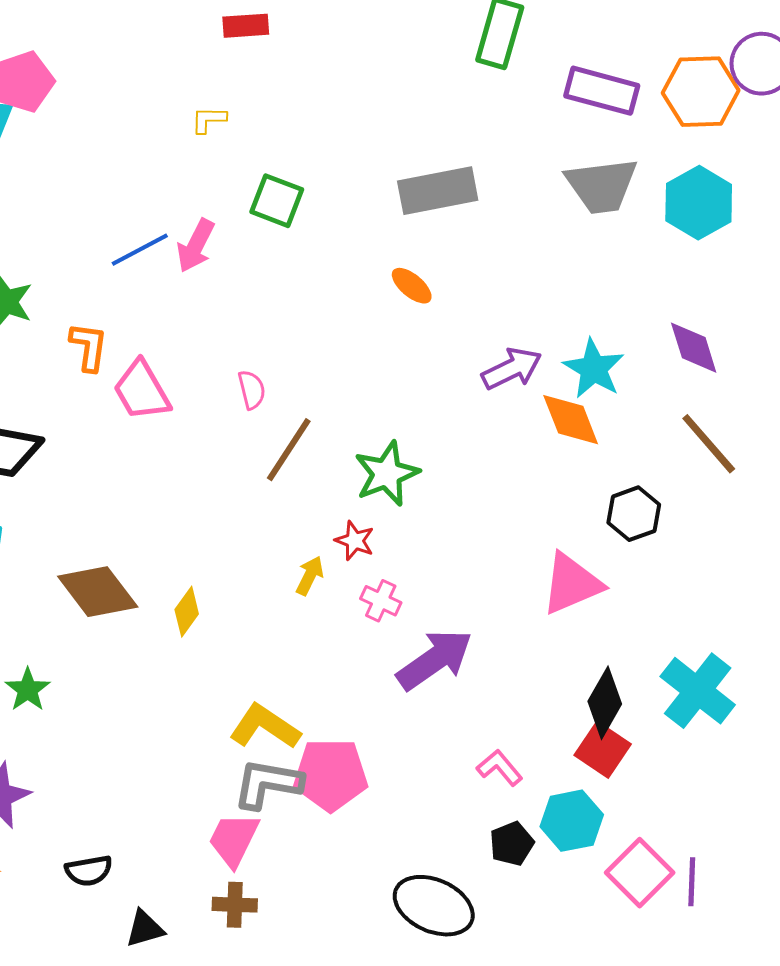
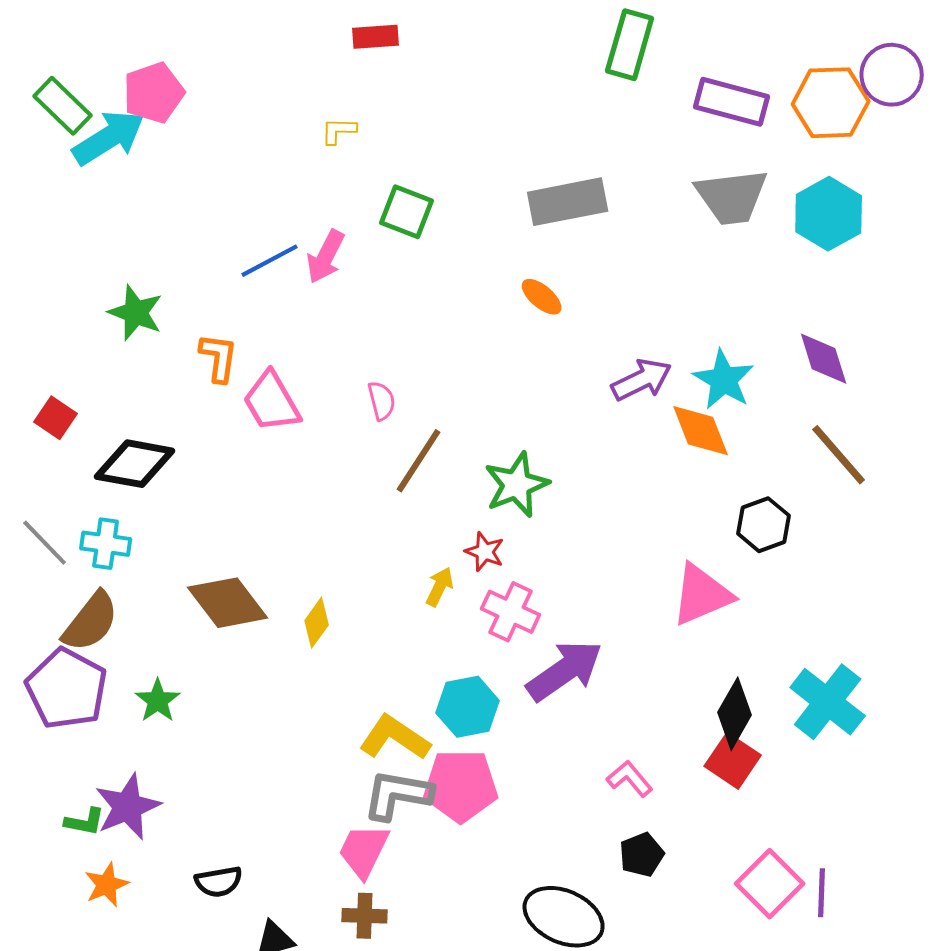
pink cross: (381, 601) -> (511, 612), size x1.4
cyan hexagon: (572, 821) -> (468, 707), moved

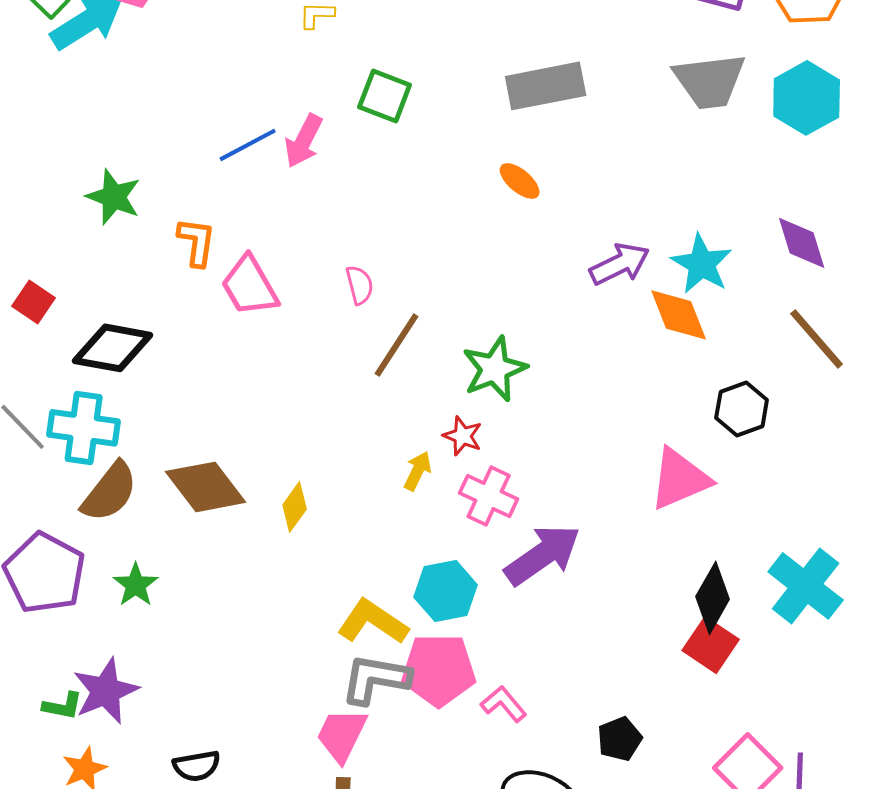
cyan cross: (106, 544) -> (84, 428), size x1.4
brown semicircle: (91, 622) -> (110, 492), moved
pink L-shape: (630, 779) -> (504, 704), moved

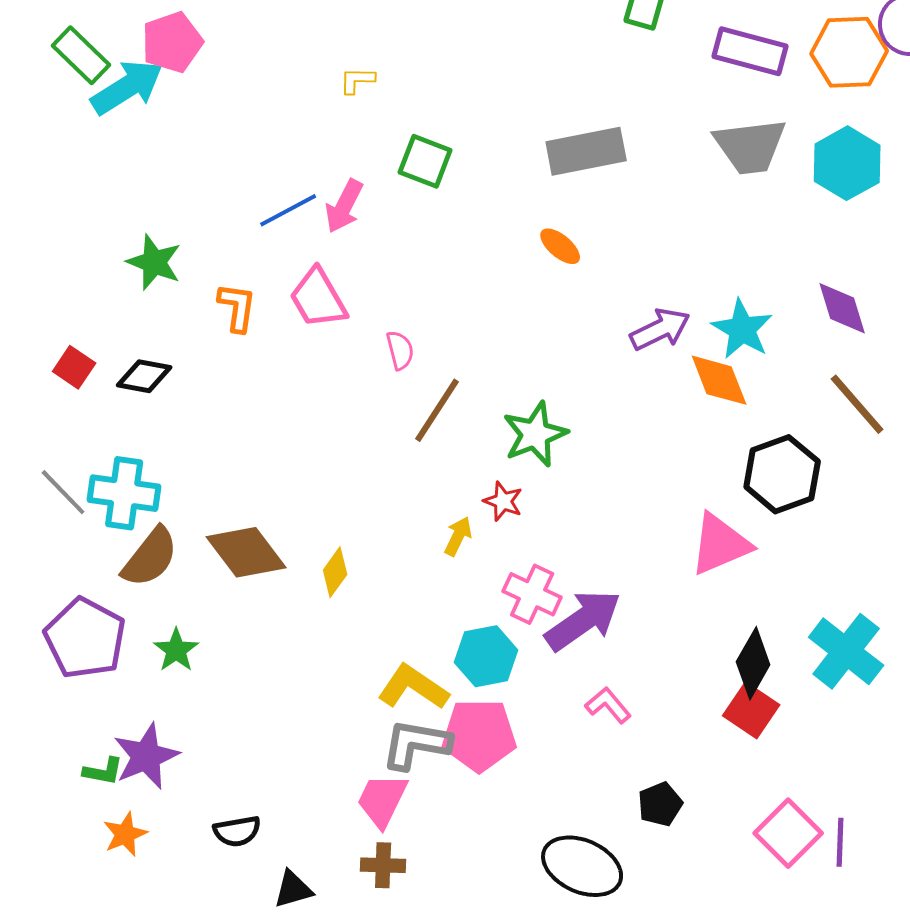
pink trapezoid: (250, 286) -> (318, 298), moved
black diamond: (113, 348) -> (144, 376), moved, size x0.7
black hexagon: (742, 409) -> (782, 474), size x1.4
pink cross: (489, 496) -> (532, 594), moved
pink L-shape: (504, 704) -> (608, 705), moved

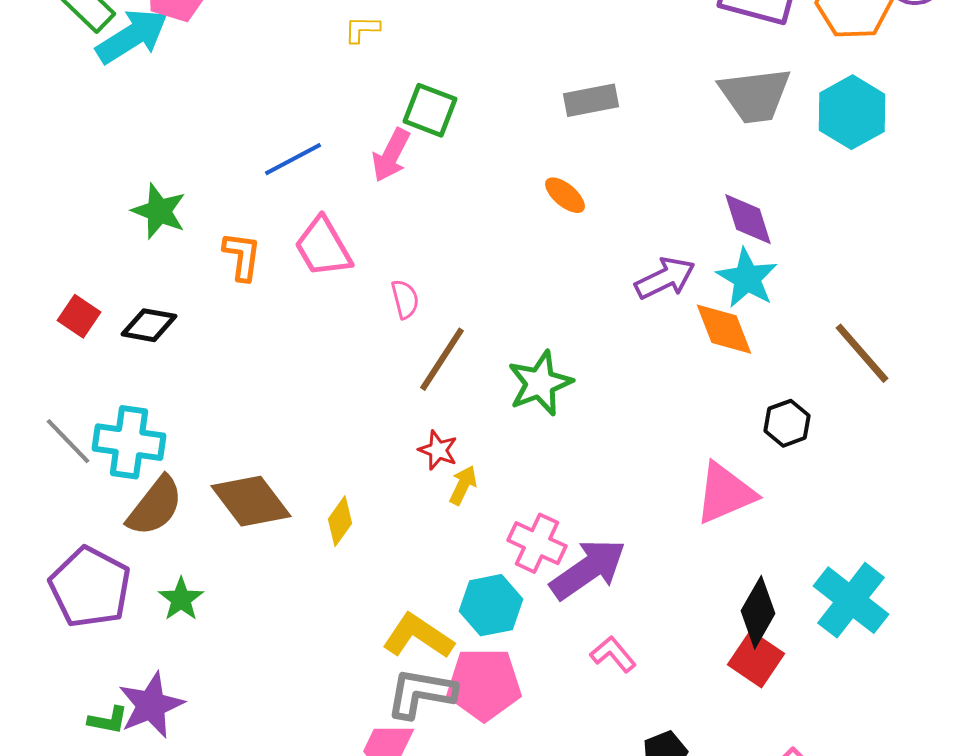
gray rectangle: (586, 151) -> (591, 100), size x0.7
pink arrow: (344, 206) -> (391, 155), moved
purple diamond: (842, 308) -> (748, 219), moved
black hexagon: (782, 474) -> (787, 423), size x0.6
red star: (503, 501) -> (438, 450), moved

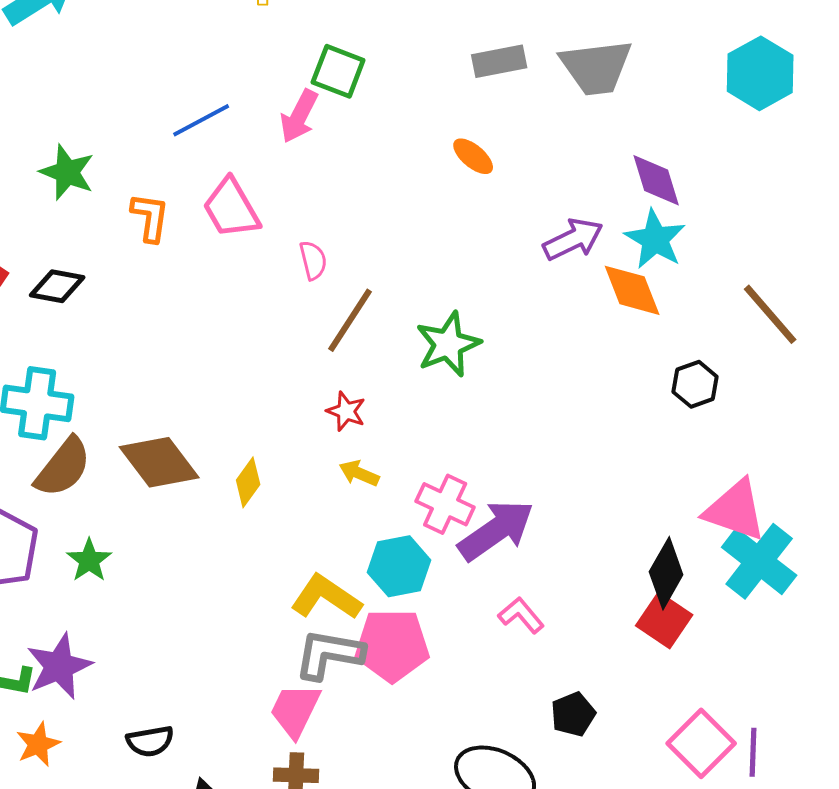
gray trapezoid: (755, 95) -> (596, 67), moved
yellow arrow: (463, 485) -> (359, 473), moved, turned -93
pink triangle: (725, 493) -> (735, 510), moved, turned 42

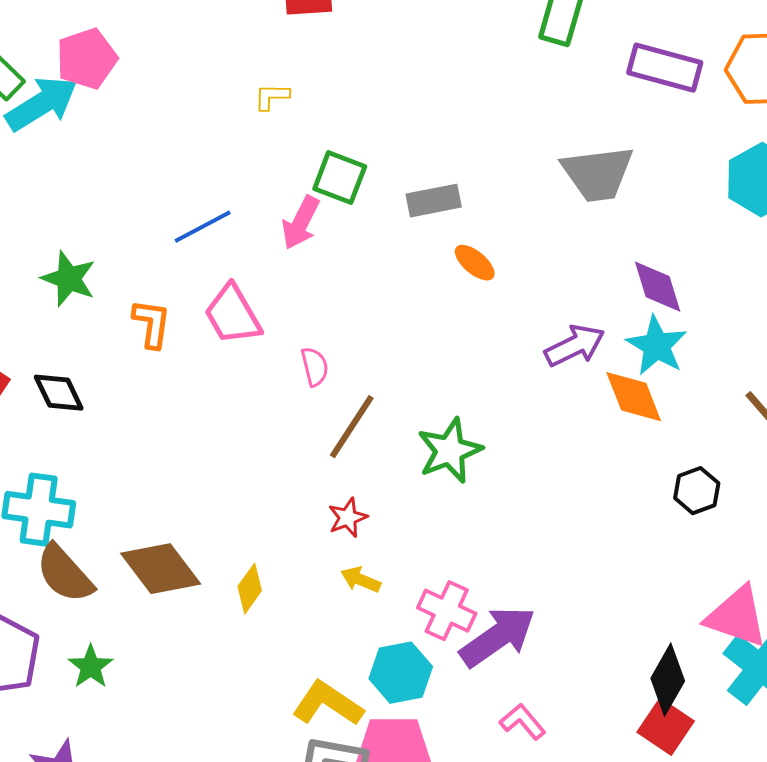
gray rectangle: (499, 61) -> (434, 201), moved
black diamond: (57, 286) -> (59, 393), turned 54
red star: (346, 411) -> (348, 518), turned 30
brown semicircle: (63, 467) -> (65, 574), turned 100

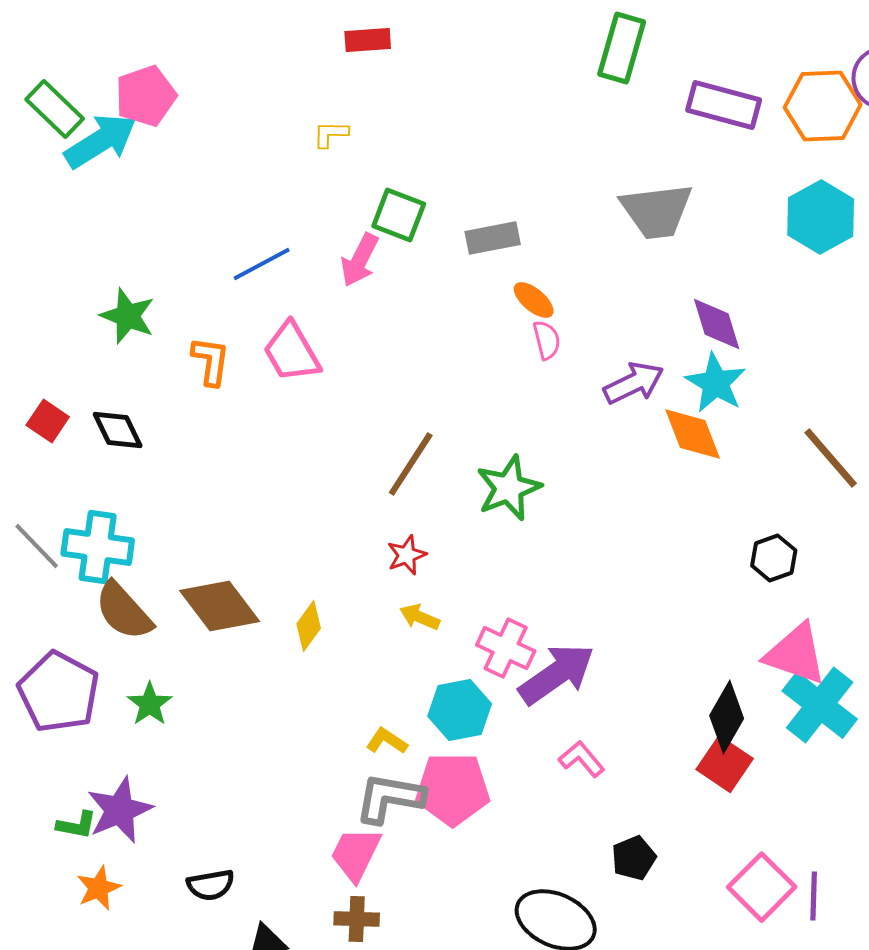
pink semicircle: (315, 367) -> (547, 340), moved
black hexagon: (697, 491) -> (774, 558), moved
yellow L-shape: (328, 704) -> (387, 741), size x0.6

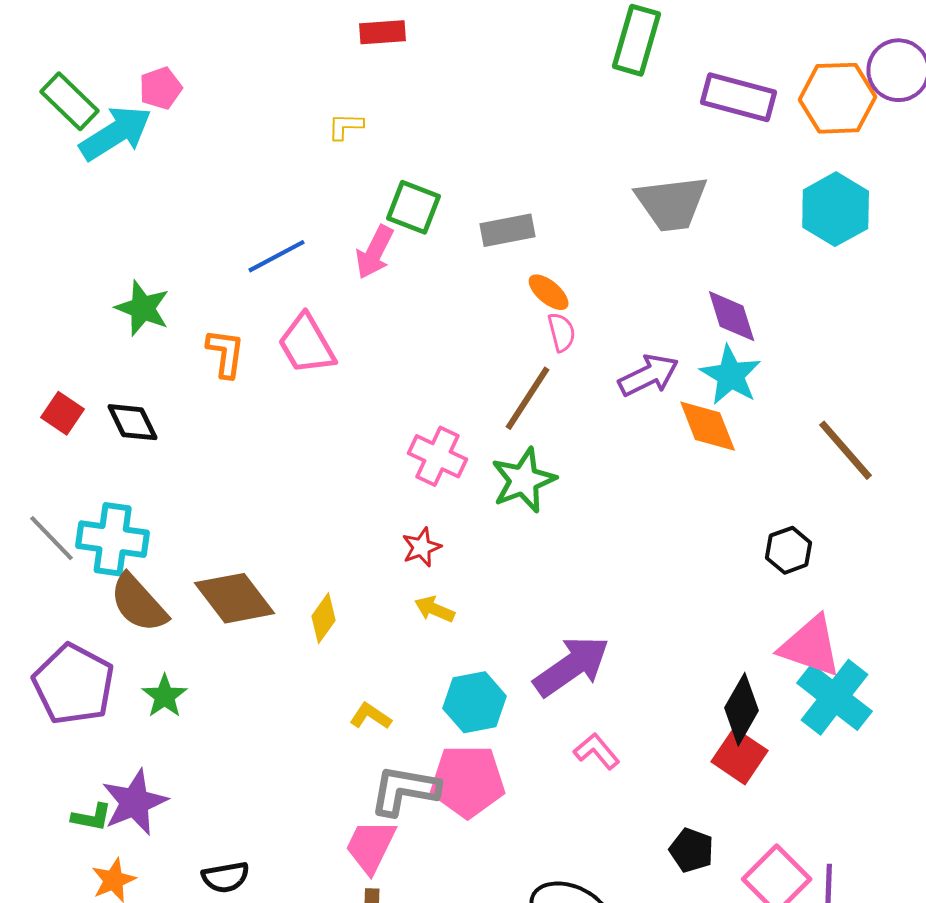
pink pentagon: (146, 96) -> (161, 88), size x0.7
brown line: (411, 464) -> (528, 398), moved
pink cross: (506, 648) -> (438, 456), moved
yellow L-shape: (387, 741) -> (371, 716), moved
black pentagon: (634, 858) -> (692, 850), moved, turned -30

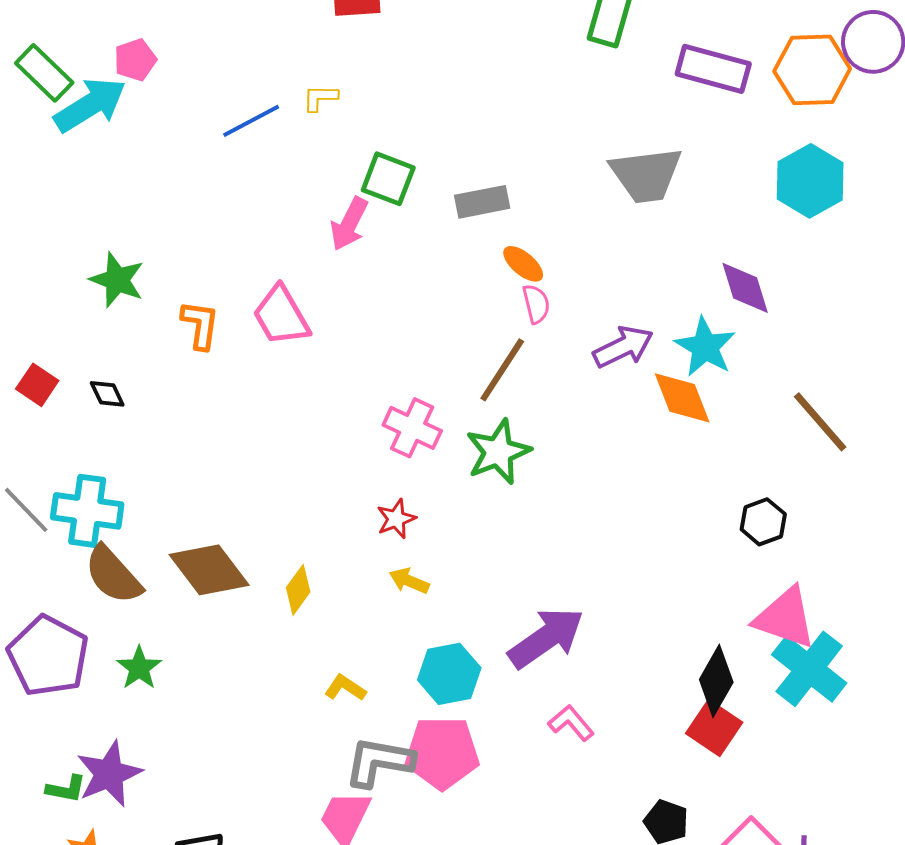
blue line: (277, 256) -> (251, 121), moved
purple diamond: (732, 316) -> (745, 288), moved
black diamond: (133, 422) -> (107, 394), size x0.7

